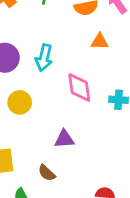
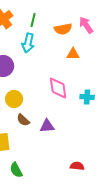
cyan arrow: (44, 58) -> (28, 43), moved
brown semicircle: (47, 173) -> (23, 120), moved

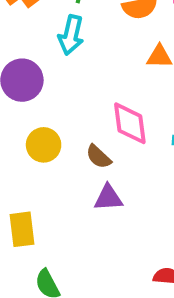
brown semicircle: (23, 120) -> (99, 157), moved

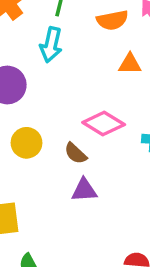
pink diamond: (130, 123) -> (104, 124), turned -51

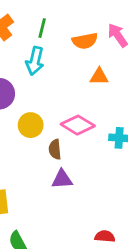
yellow circle: (27, 143) -> (31, 125), moved
brown semicircle: (76, 153) -> (55, 149), turned 42

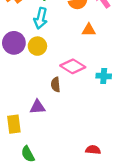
yellow circle: (31, 125) -> (37, 46), moved
purple triangle: (62, 179) -> (37, 107), moved

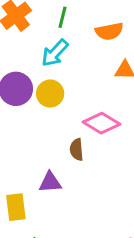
cyan arrow: (41, 18) -> (55, 53), turned 30

